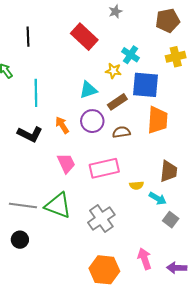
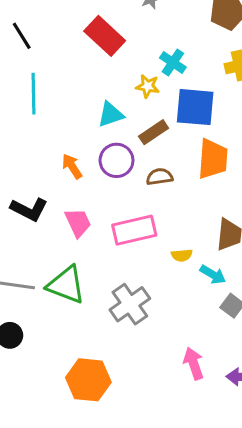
black line: (28, 37) -> (22, 36), turned -30
cyan line: (36, 93) -> (33, 94), moved
black L-shape: (30, 134) -> (29, 209), moved
orange hexagon: (104, 270) -> (88, 380), moved

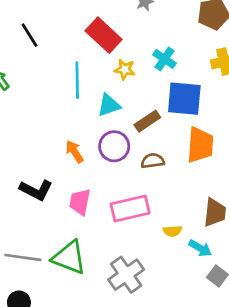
yellow star: (148, 86) -> (125, 70), moved
cyan line: (33, 94) -> (77, 80), moved
pink trapezoid: (78, 223) -> (80, 202), turned -144

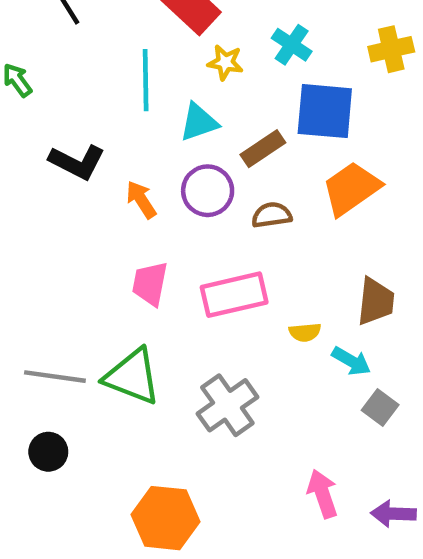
orange trapezoid: (200, 145) -> (351, 188), turned -129
black L-shape: (36, 190) -> (77, 162), moved

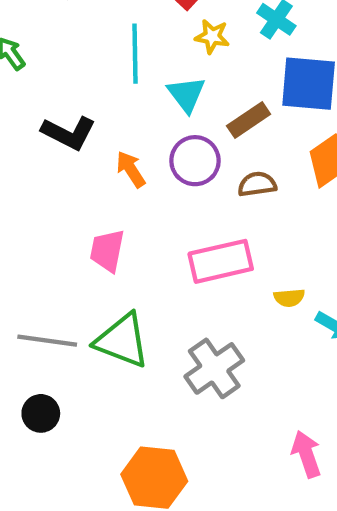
cyan triangle: (199, 122) -> (186, 94), turned -48
pink trapezoid: (150, 284) -> (107, 251), moved

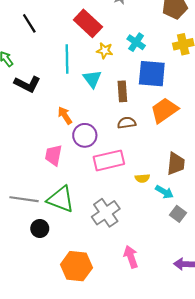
brown rectangle: (249, 120) -> (122, 91), turned -60
black L-shape: (69, 133) -> (27, 84), moved
purple circle: (195, 161) -> (85, 135), moved
black circle: (41, 413) -> (40, 229), moved
pink arrow: (306, 454) -> (131, 257), moved

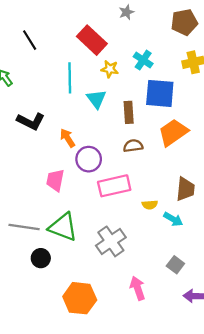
black L-shape: (27, 84) -> (31, 121), moved
gray square: (178, 214) -> (175, 265), moved

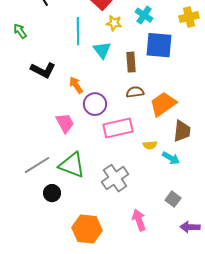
orange trapezoid: (173, 132) -> (163, 104), moved
pink trapezoid: (55, 180) -> (65, 123), turned 140
gray line: (24, 227) -> (37, 165), turned -40

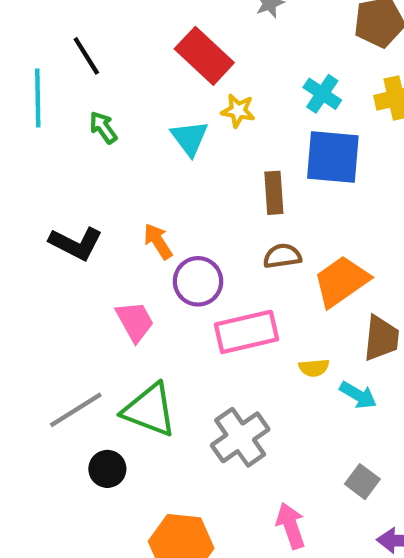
cyan cross: (144, 15) -> (322, 94), moved
green arrow: (20, 31) -> (103, 127), moved
cyan line: (78, 31) -> (38, 98), moved
cyan triangle: (102, 50) -> (190, 138), moved
black L-shape: (43, 70) -> (76, 243), moved

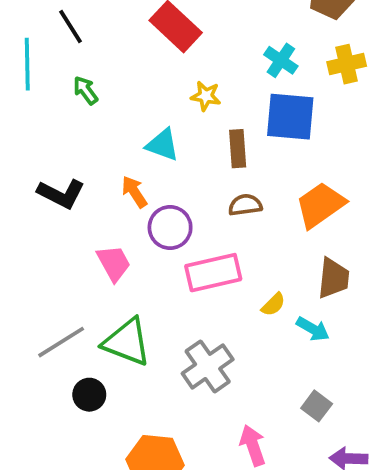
yellow star: (238, 111) -> (206, 96), moved
cyan triangle: (190, 138) -> (163, 145), moved, turned -33
orange trapezoid: (341, 281) -> (320, 205), moved
yellow semicircle: (314, 368) -> (273, 304), turned -40

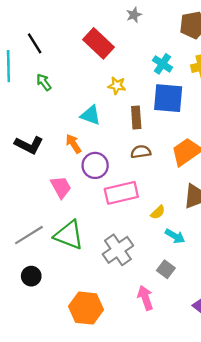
cyan arrow: (313, 329) -> (175, 236), moved
black circle: (89, 395) -> (31, 276), moved
gray square: (317, 406) -> (166, 269), moved

